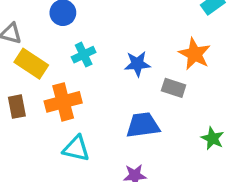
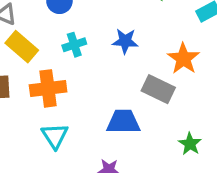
blue star: (137, 64) -> (125, 41), moved
gray rectangle: (174, 88) -> (158, 89), size x1.4
cyan triangle: (76, 148) -> (55, 136), turned 36

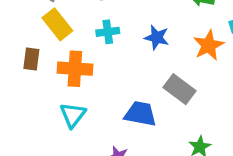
orange star: (183, 59) -> (209, 45), moved

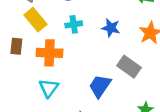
blue trapezoid: (140, 114) -> (100, 86), turned -65

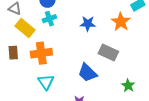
cyan cross: (74, 24) -> (49, 19), moved
blue trapezoid: (100, 86) -> (87, 73), turned -70

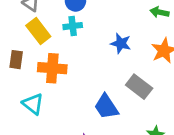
cyan triangle: (46, 82) -> (33, 104), moved, turned -30

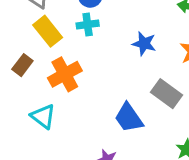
brown rectangle: (16, 60) -> (22, 65), turned 30
orange cross: (52, 68) -> (65, 74), turned -32

